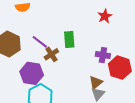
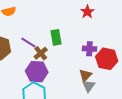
purple hexagon: (32, 73) -> (37, 72), moved

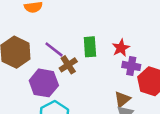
red star: (87, 12) -> (121, 48), moved
purple hexagon: (37, 72) -> (44, 83), moved

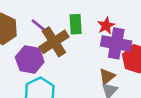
brown cross: (68, 65) -> (54, 42), size x1.6
purple cross: (131, 66) -> (116, 43), size x1.6

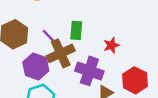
green rectangle: (76, 24) -> (76, 30), moved
purple cross: (116, 43) -> (89, 71), moved

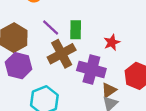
purple line: (50, 37) -> (51, 28), moved
purple hexagon: (36, 67) -> (19, 66), moved

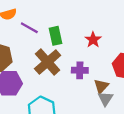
purple line: (51, 28) -> (29, 28), moved
purple cross: (91, 69) -> (80, 70), size x0.6

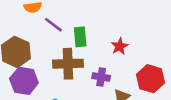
brown cross: (48, 62) -> (68, 64), turned 32

